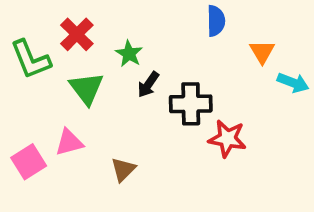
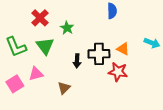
orange triangle: (262, 52) -> (123, 49), moved, turned -32
green L-shape: (31, 59) -> (16, 47), moved
black arrow: (148, 85) -> (77, 61), moved, turned -32

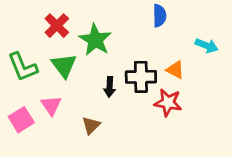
green star: (67, 28) -> (95, 40), size x1.6
cyan arrow: (152, 43) -> (207, 46), moved
pink triangle: (36, 74) -> (51, 105), turned -49

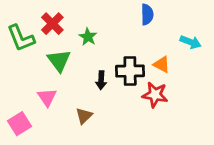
green star: (95, 40) -> (88, 37), size x0.6
green L-shape: (23, 67) -> (21, 38), moved
pink square: (21, 120) -> (20, 124), moved

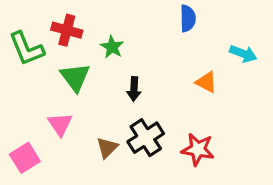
red cross: (52, 24) -> (67, 30), turned -30
black cross: (130, 71) -> (146, 138), moved, turned -32
black arrow: (101, 80) -> (134, 89), moved
red star: (155, 95) -> (198, 149), moved

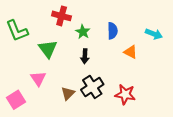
blue semicircle: (188, 18) -> (112, 31), moved
red cross: (67, 30) -> (62, 16), moved
green star: (112, 47) -> (83, 32), moved

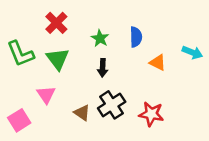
red cross: (62, 16) -> (56, 23), moved, turned 30
green L-shape: (17, 31) -> (20, 54), moved
cyan arrow: (154, 34) -> (192, 52), moved
brown triangle: (68, 93) -> (82, 113), turned -40

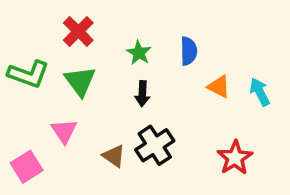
cyan arrow: (192, 52) -> (260, 92), moved, turned -138
green L-shape: (20, 54) -> (28, 74), turned -48
red star: (151, 114) -> (235, 158), moved, turned 30

